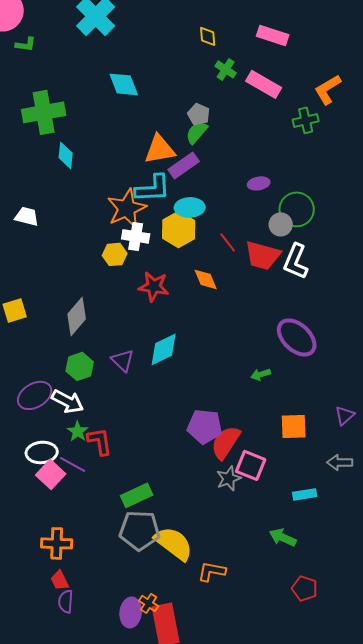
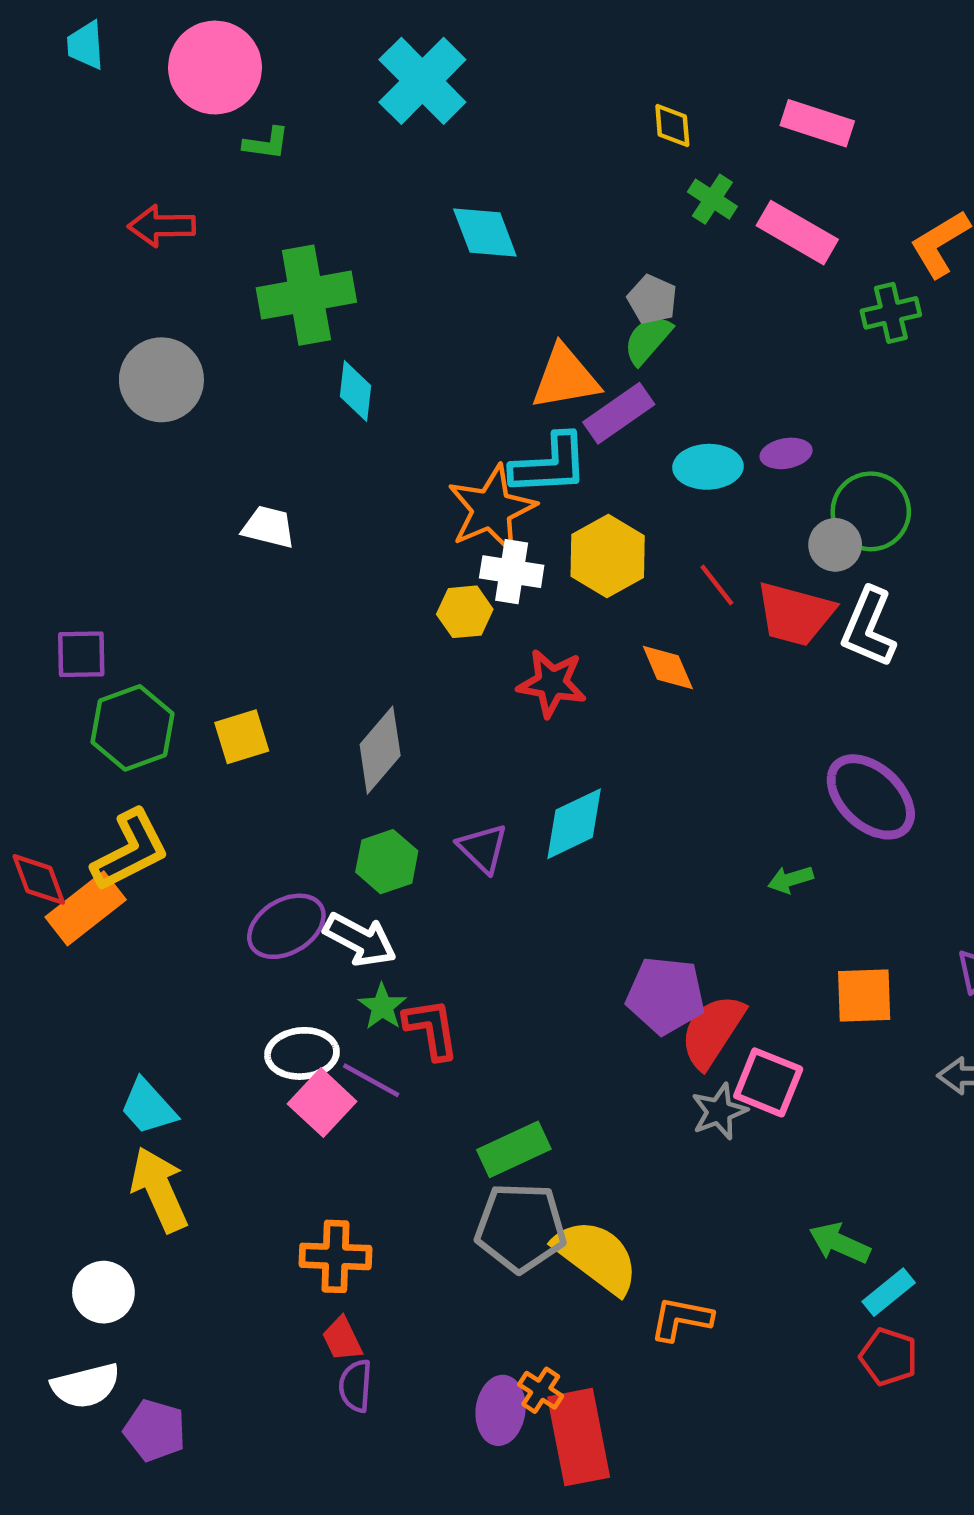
cyan ellipse: (190, 207) -> (708, 467), moved
cyan rectangle: (305, 494) -> (889, 1292), moved, turned -30

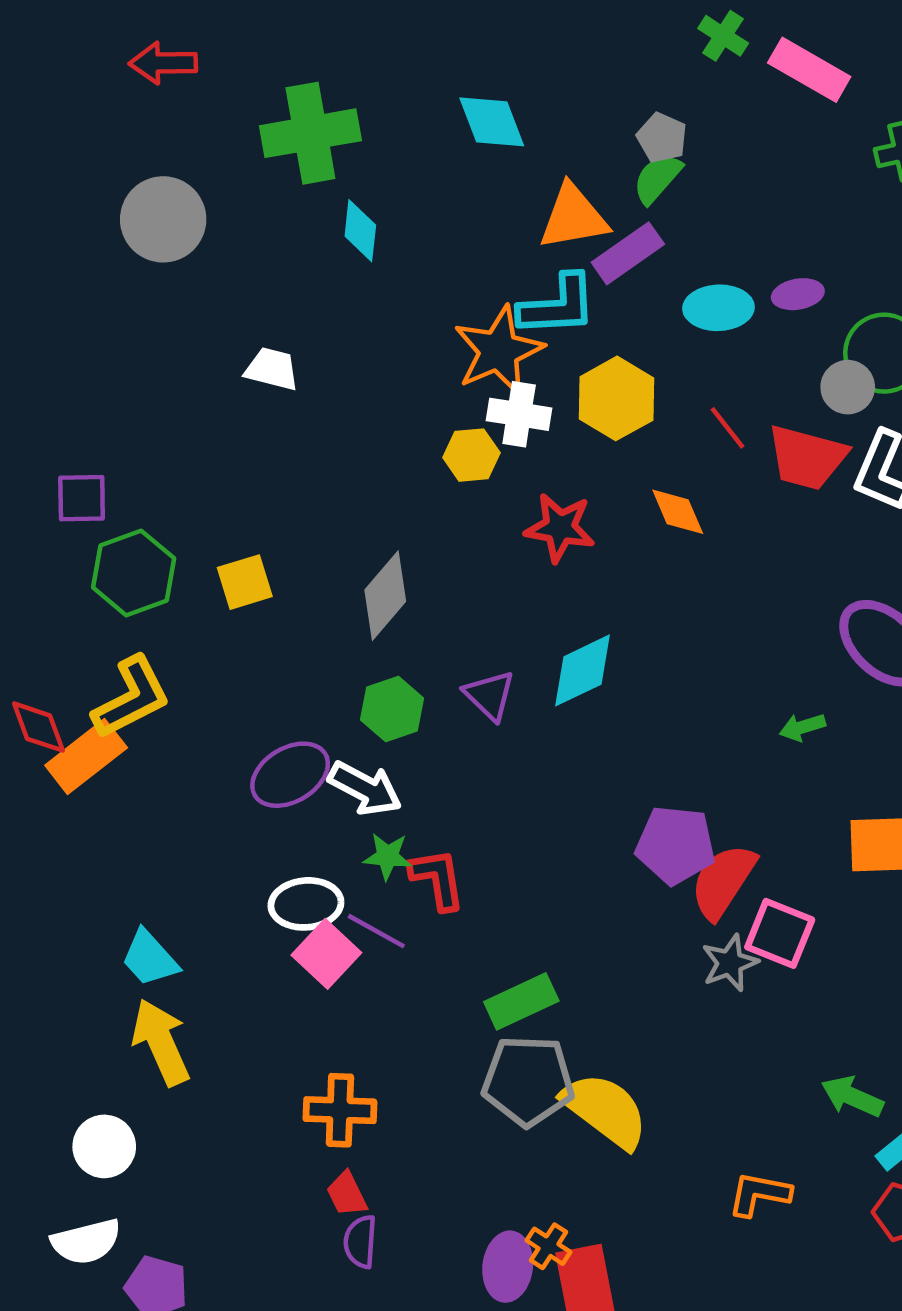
cyan diamond: (485, 233) -> (492, 122), moved
green star: (382, 1007) -> (388, 856), turned -30
orange L-shape: (681, 1319) -> (759, 1194), moved

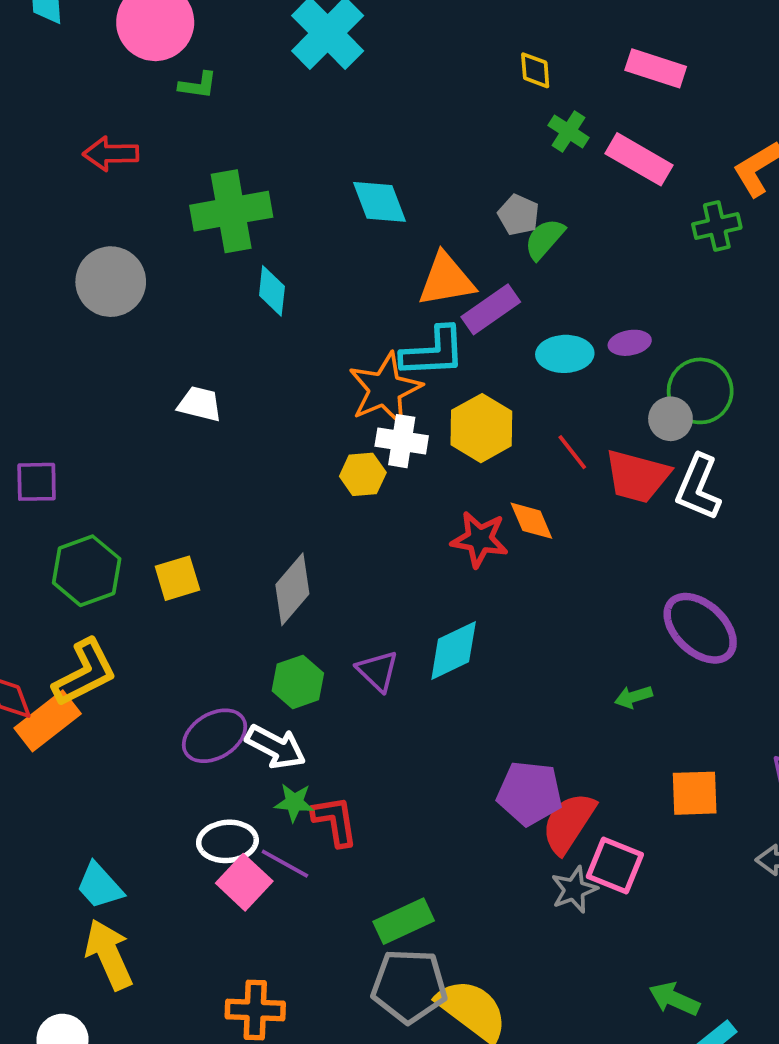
green semicircle: (657, 179) -> (544, 239), moved
purple square: (82, 498) -> (37, 482), moved
red star: (560, 528) -> (480, 539), moved

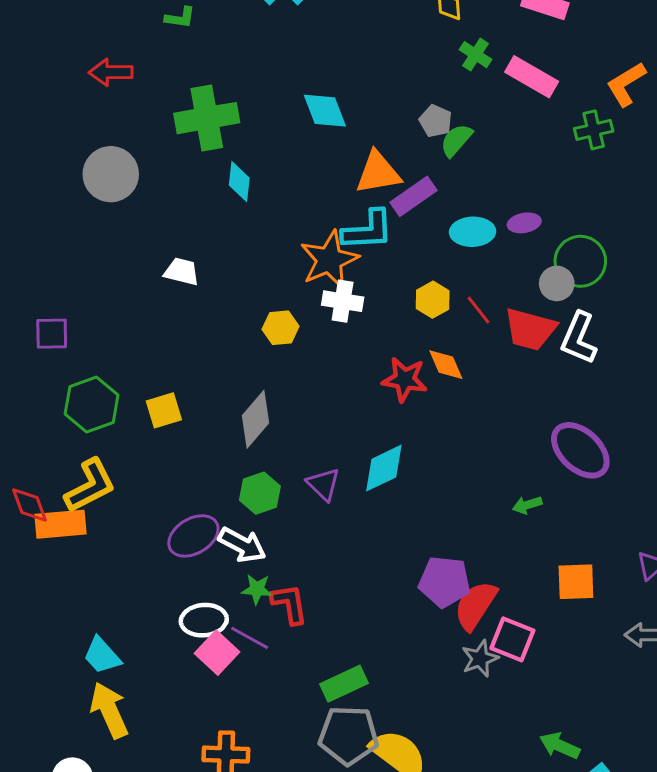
yellow hexagon: (481, 428) -> (433, 300), moved, size x0.7
yellow hexagon: (363, 474) -> (281, 328), moved
orange rectangle: (48, 721) -> (61, 524), turned 33

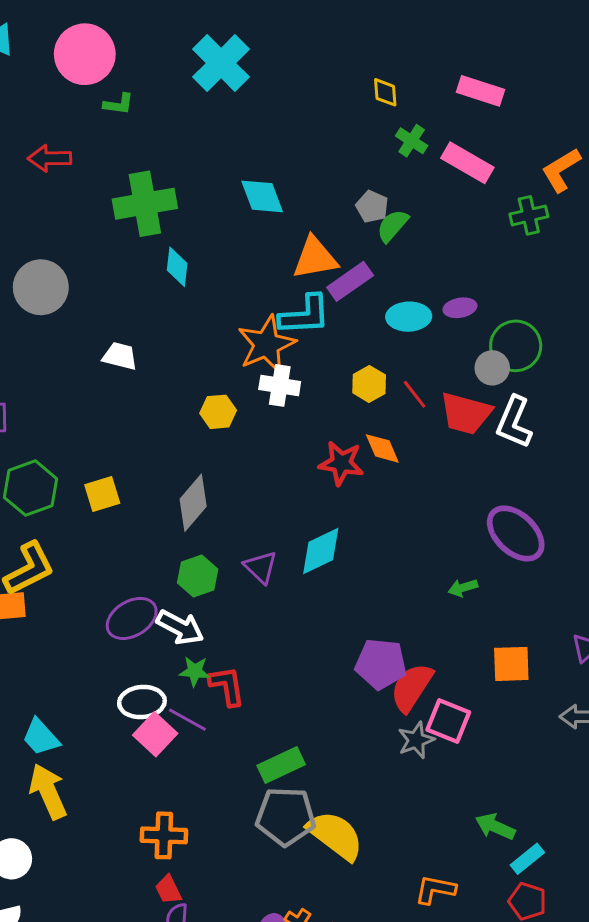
gray circle: (111, 174) -> (41, 287), moved

